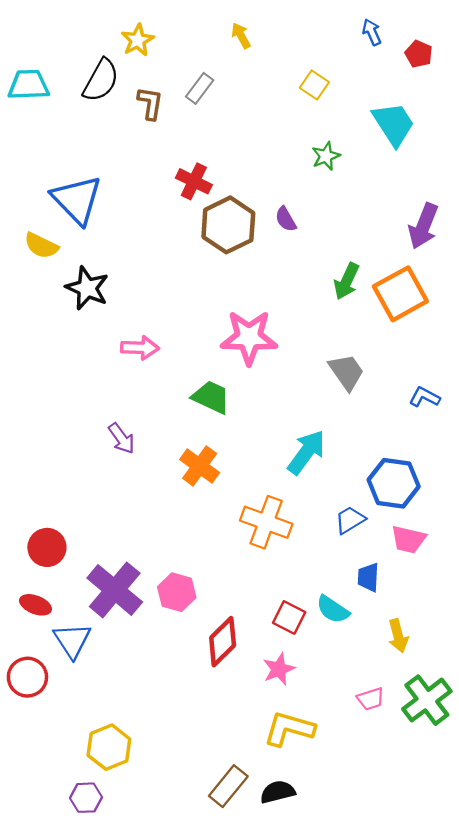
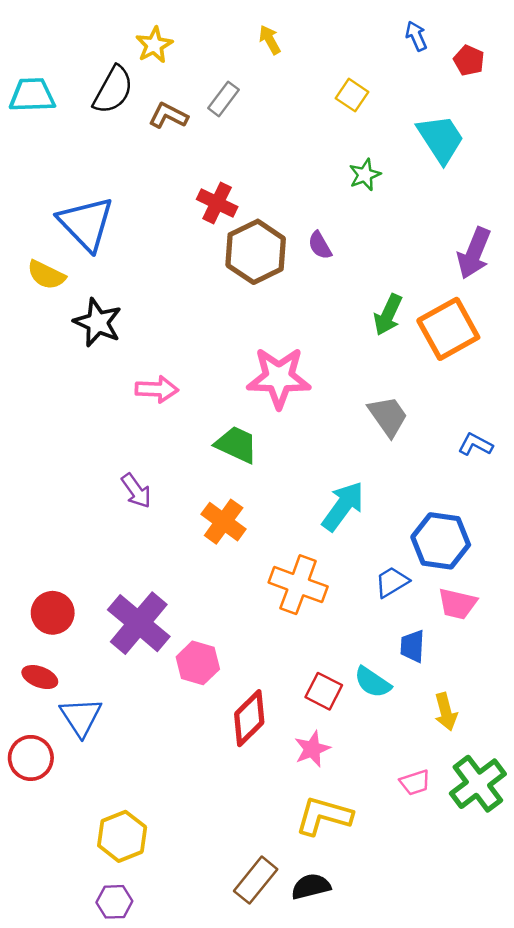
brown L-shape: (150, 103) -> (168, 116), turned -72
purple cross: (115, 590) -> (139, 623), moved
purple hexagon: (86, 798) -> (114, 902), moved

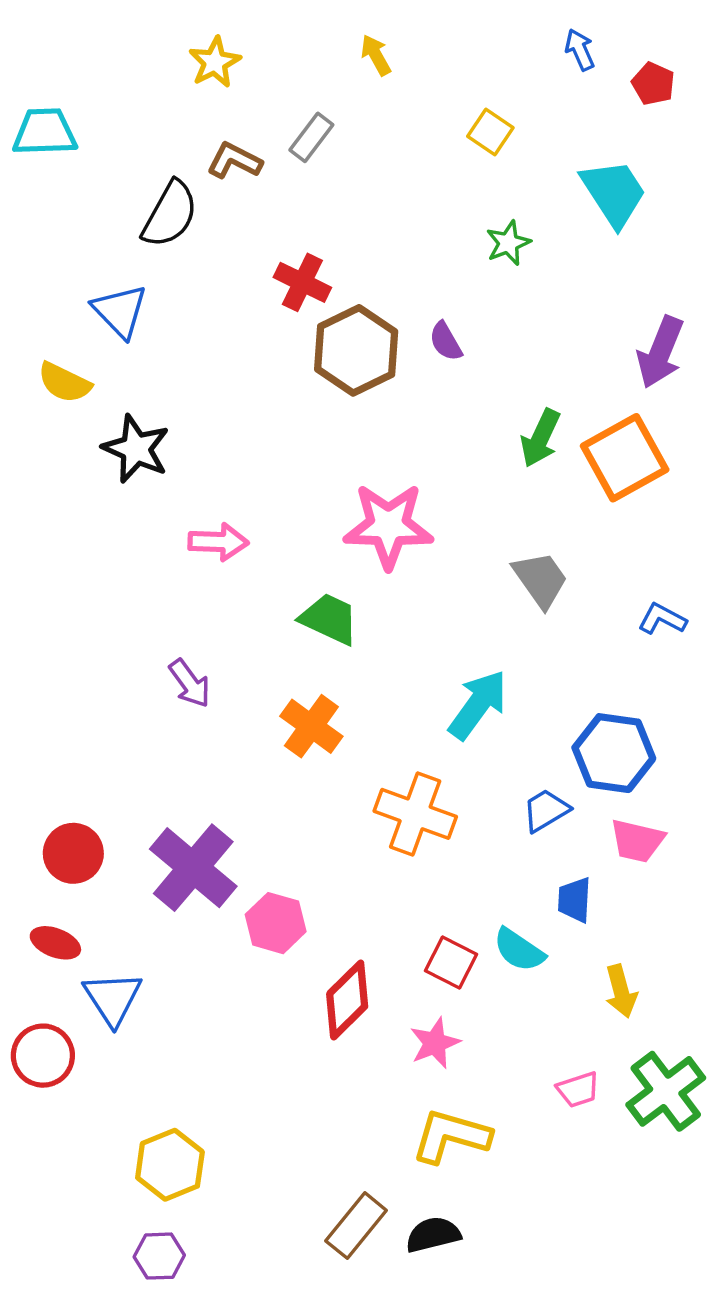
black semicircle: (113, 90) -> (170, 214), moved
blue triangle: (86, 224) -> (120, 311), size x0.7

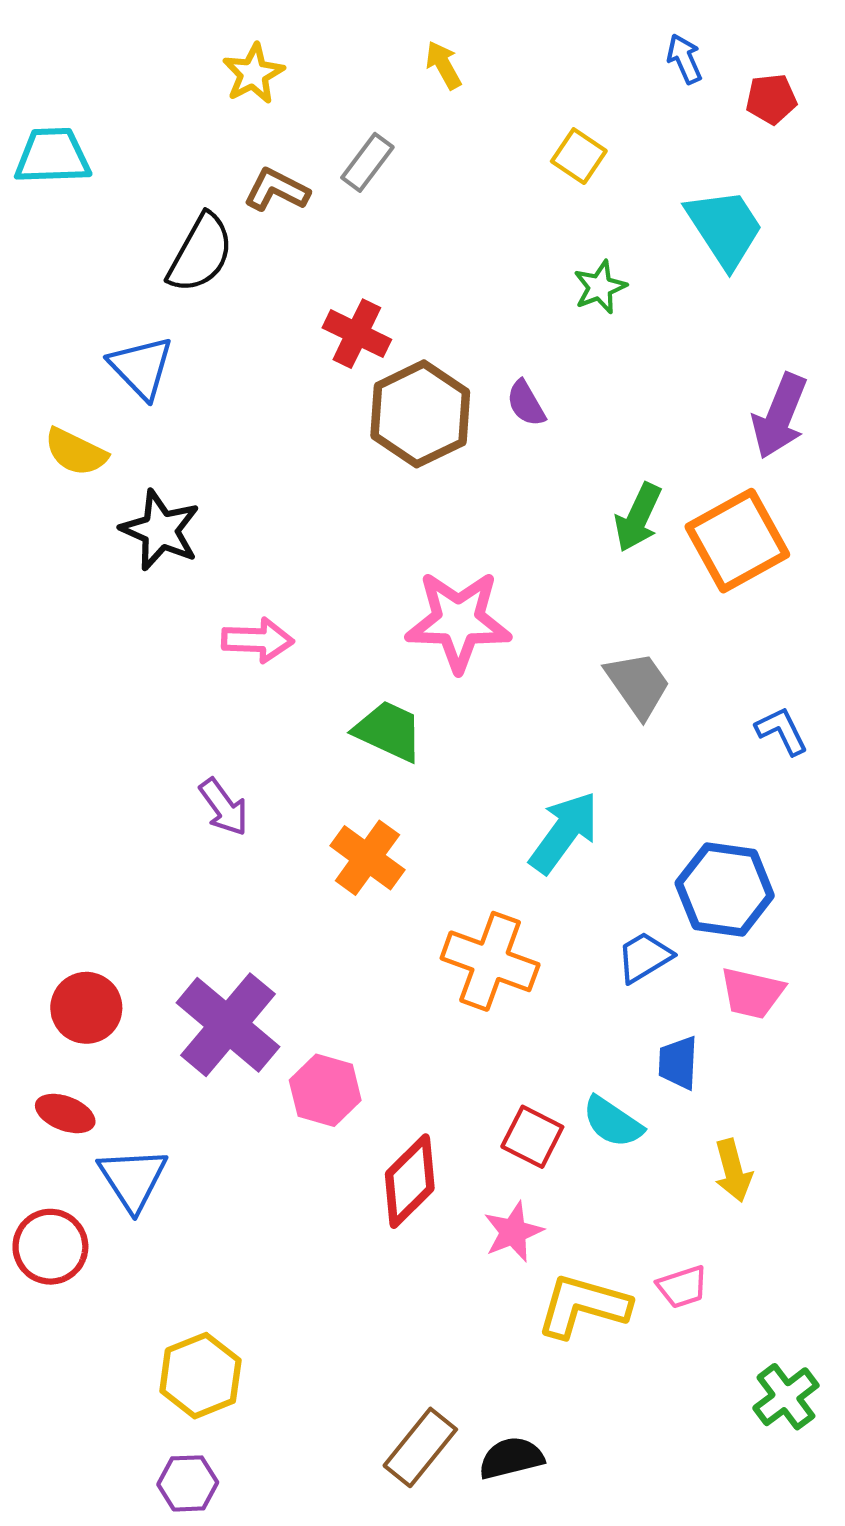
red pentagon: (653, 84) -> (771, 99), turned -30
blue L-shape: (662, 619) -> (782, 731), turned 36
green cross: (666, 1091) -> (786, 1397), moved, size x0.7
yellow L-shape: (451, 1136) -> (583, 1306), moved

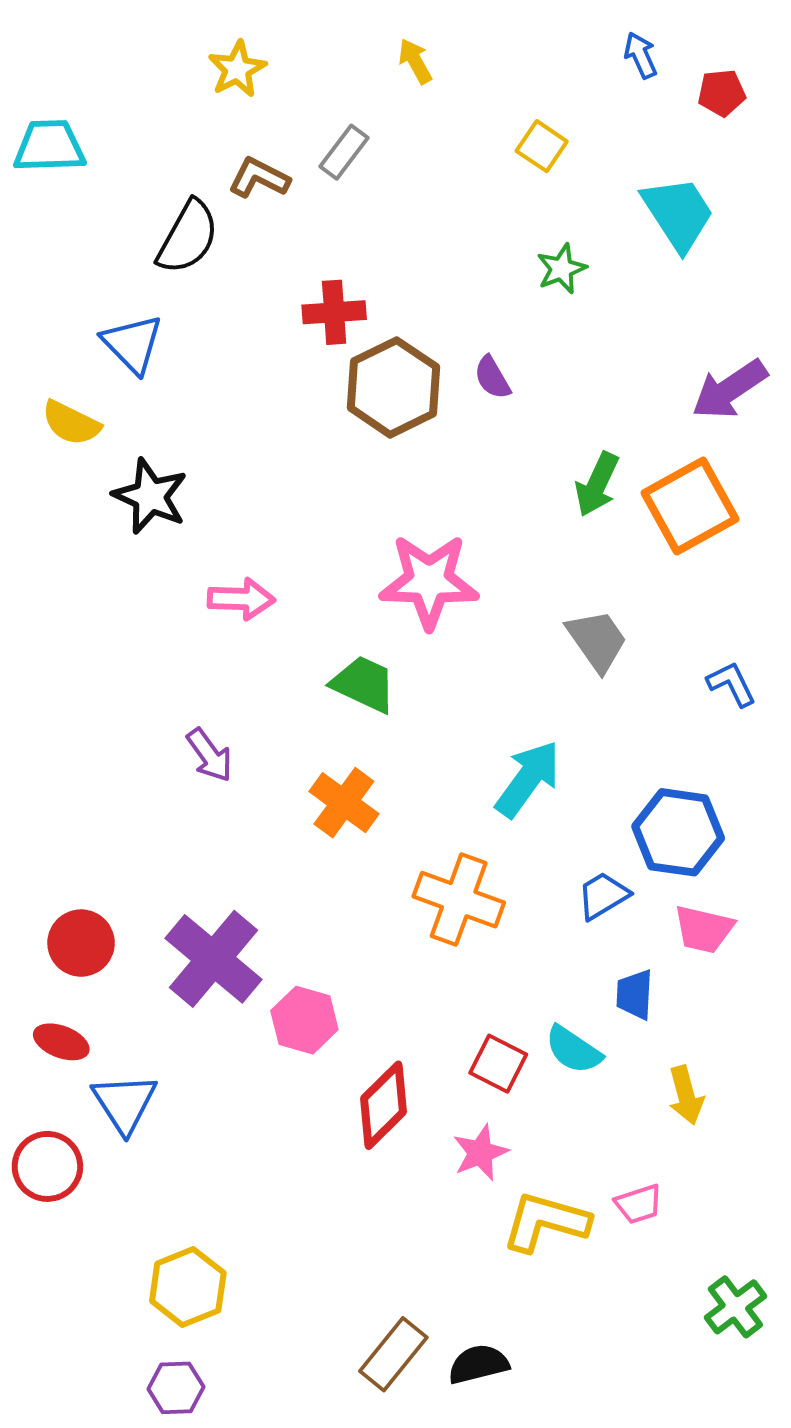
red cross: (357, 334) -> (334, 312), turned -30
purple arrow: (780, 416) -> (730, 389), turned 34

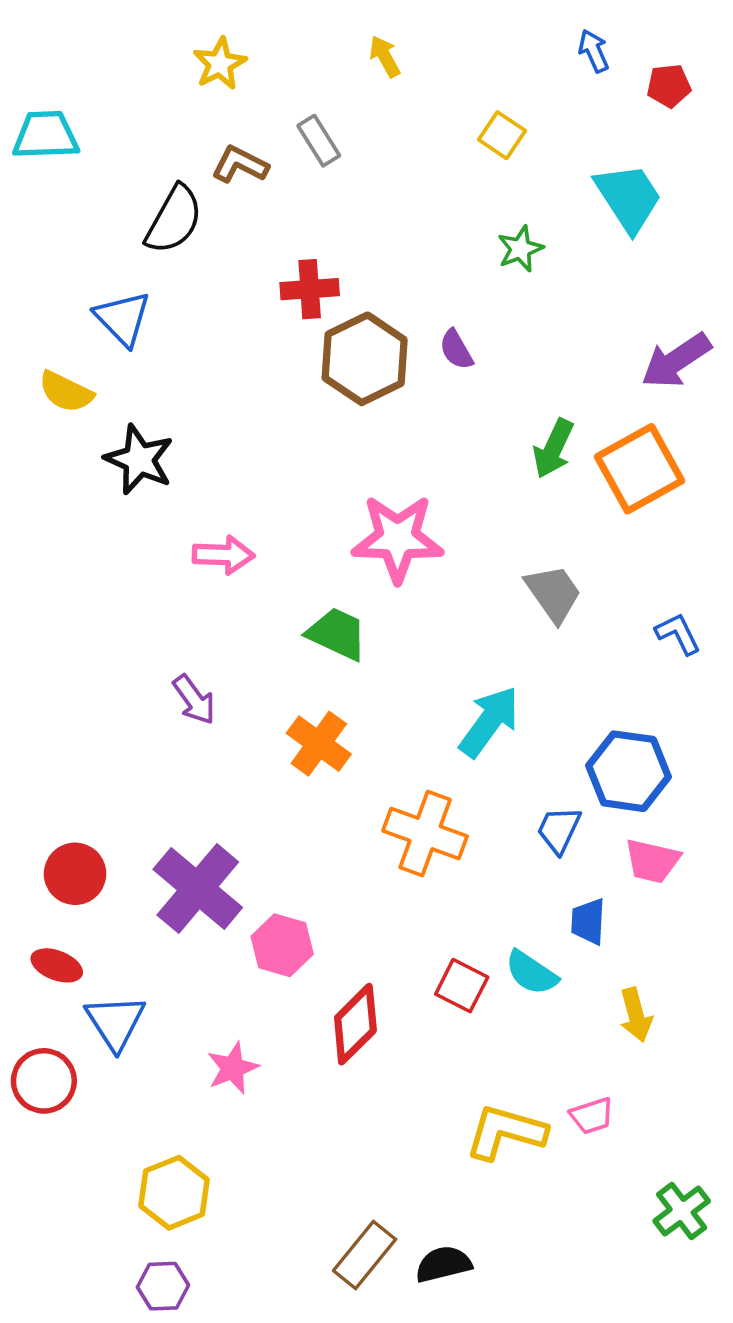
gray rectangle: (344, 152) -> (319, 141), turned -69
blue trapezoid: (603, 896) -> (559, 830), turned -34
pink star: (480, 1153) -> (233, 1068), moved

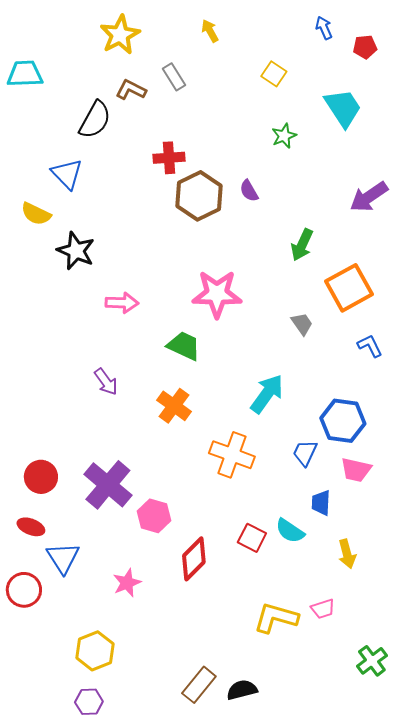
yellow star: (220, 64) -> (120, 35), size x1.4
orange square: (639, 469) -> (349, 288), moved
gray trapezoid: (553, 593) -> (302, 324), size x0.7

